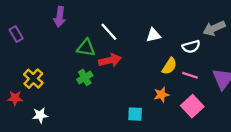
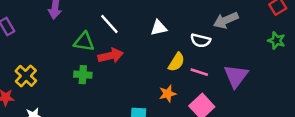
white semicircle: (191, 47) -> (201, 41), turned 30
green cross: (85, 77) -> (83, 75), turned 35

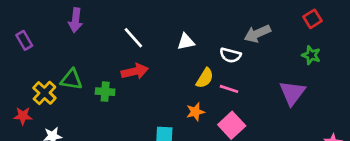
green triangle: (84, 42) -> (71, 79), moved
purple triangle: (236, 76) -> (292, 93), moved

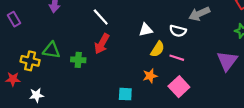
white triangle: (186, 42) -> (146, 30), moved
red arrow: (135, 71) -> (102, 44), turned 132
yellow cross: (44, 93) -> (30, 61), turned -30

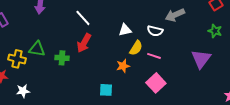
orange star: (150, 76) -> (123, 66), moved

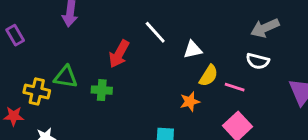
white line: (83, 18) -> (155, 32), moved
white semicircle: (155, 31) -> (258, 61), moved
red arrow: (84, 43) -> (119, 54), moved

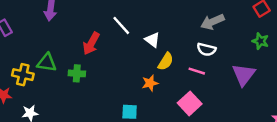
white triangle: (193, 50) -> (152, 40), turned 49
pink line: (235, 87) -> (197, 71), moved

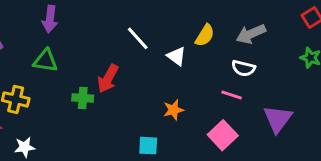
red arrow: (91, 43) -> (108, 79), moved
yellow semicircle: (166, 61) -> (205, 35), moved
green triangle: (47, 63) -> (45, 61), moved
purple triangle: (244, 75) -> (278, 119), moved

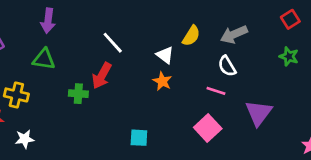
white line: (138, 38) -> (113, 43), moved
white semicircle: (243, 68) -> (227, 66), turned 45
orange star: (173, 110) -> (162, 81), moved, turned -30

